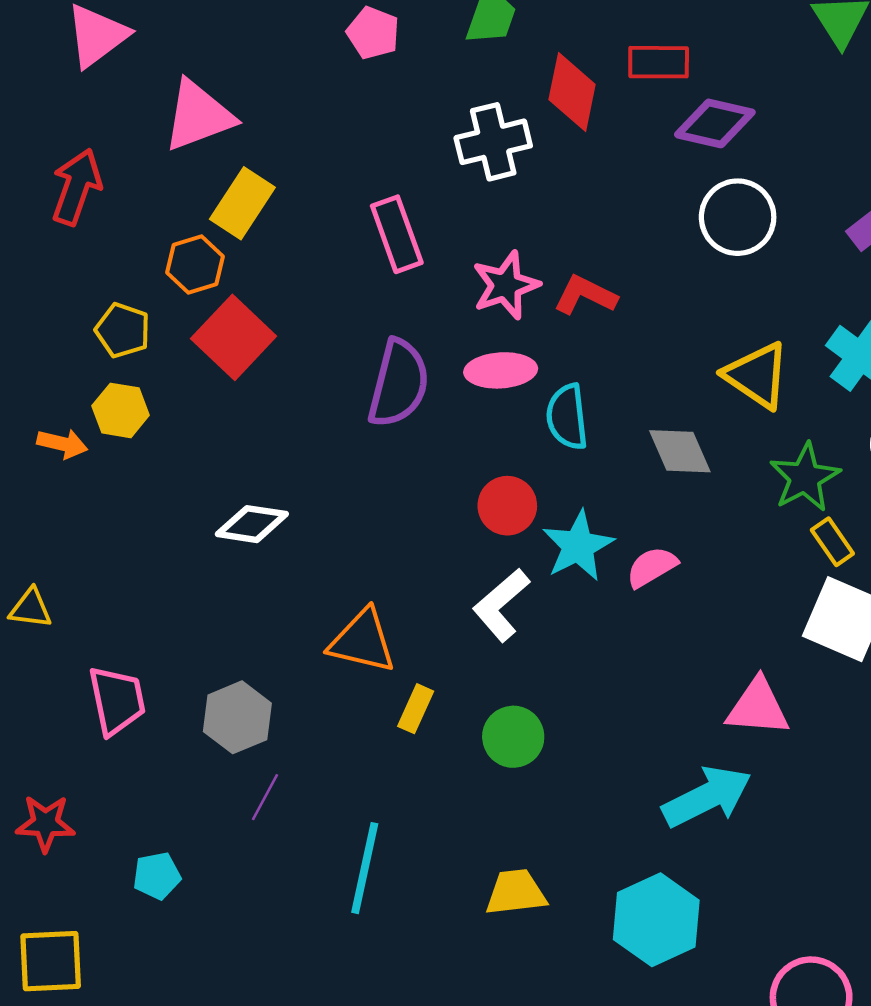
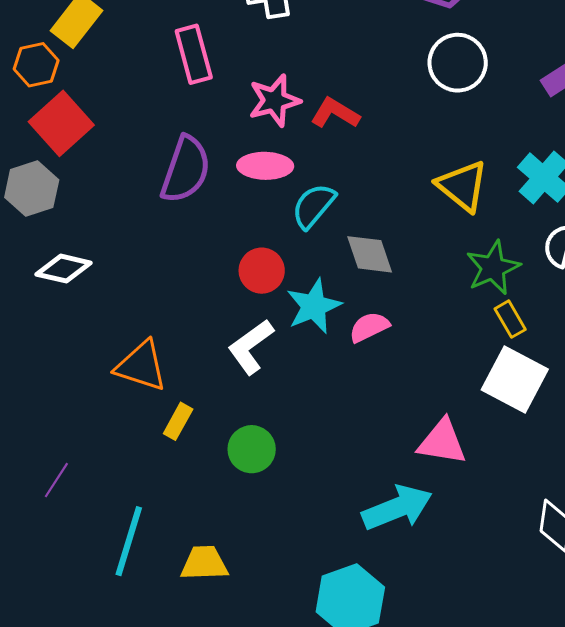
cyan semicircle: (567, 417) -> (313, 206), turned 42
gray diamond: (680, 451) -> (370, 254), moved
gray hexagon: (237, 717) -> (32, 189), moved
yellow trapezoid: (516, 892) -> (204, 563), moved

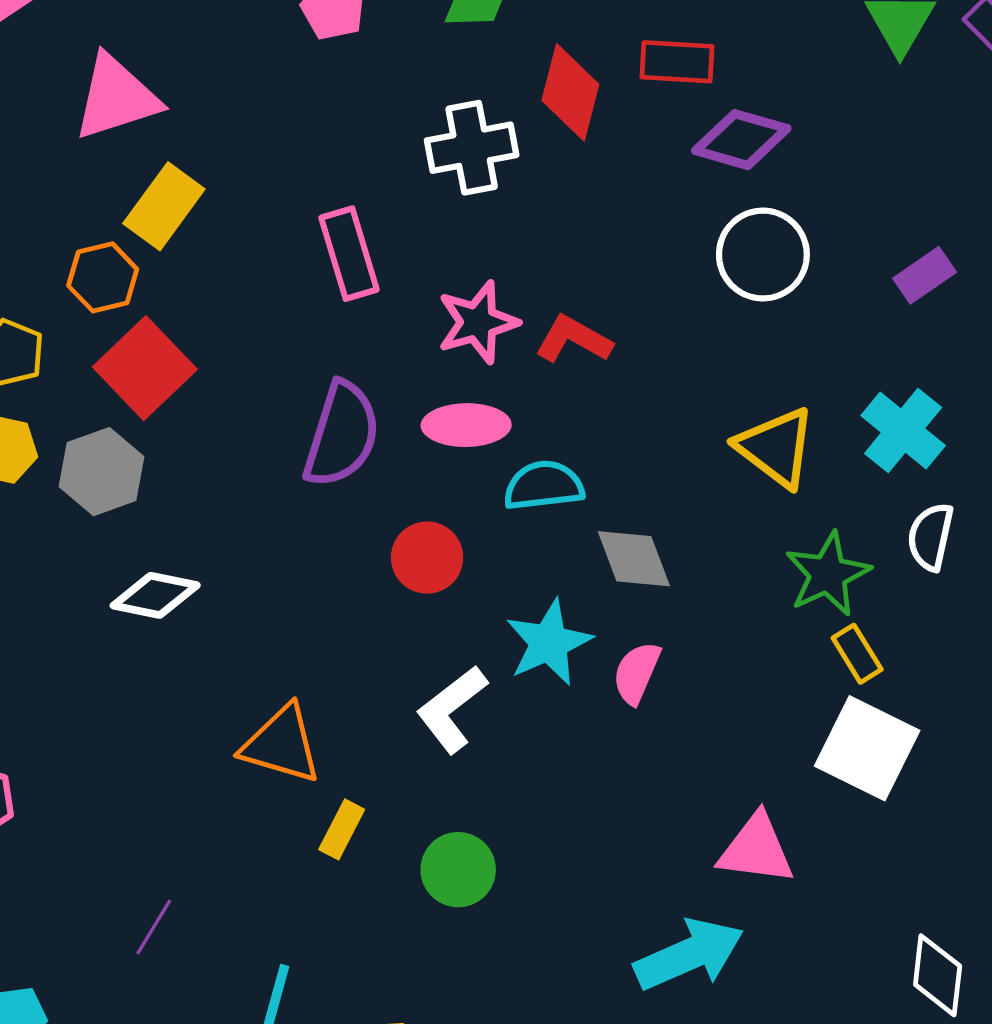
cyan semicircle: (313, 206) -> (544, 486), turned 45
red circle: (262, 271) -> (427, 558), moved
pink semicircle: (369, 327) -> (637, 673), turned -39

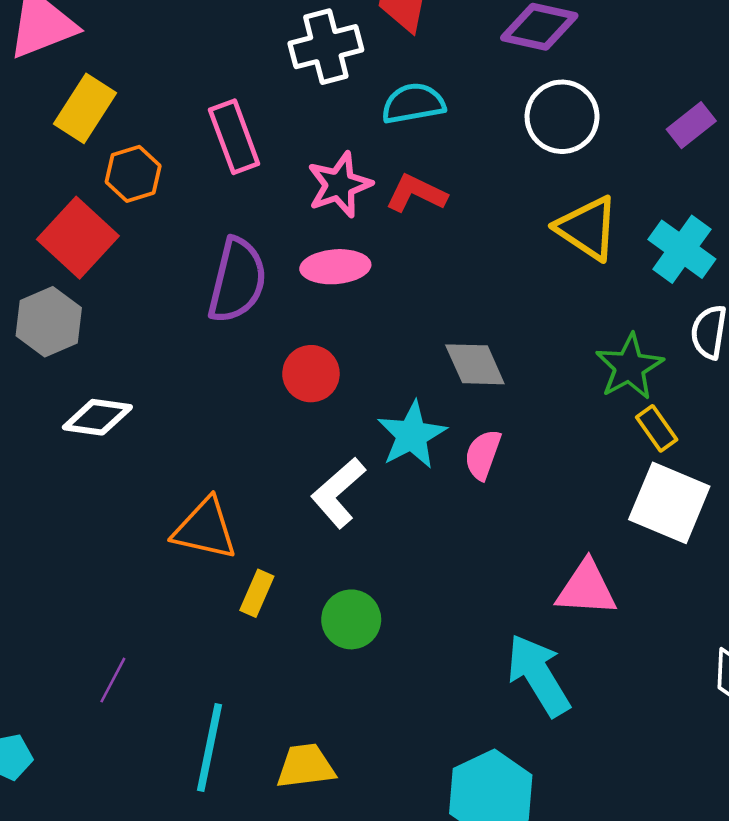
orange hexagon: (103, 277) -> (133, 174), moved
yellow triangle: (776, 447) -> (587, 228), moved
cyan semicircle: (544, 486) -> (413, 103), moved
cyan arrow: (689, 954) -> (538, 675), turned -94

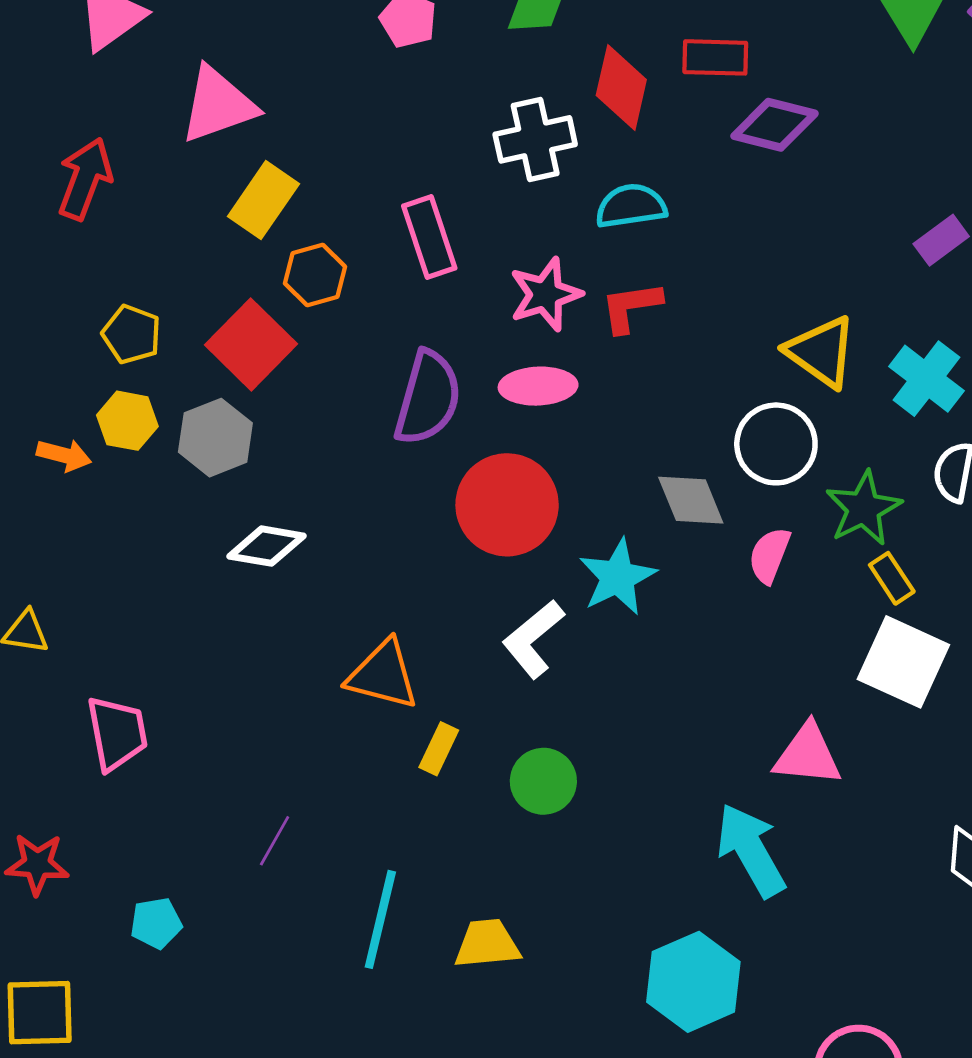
white circle: (562, 117) -> (776, 444), moved
red L-shape: (416, 193) -> (631, 307), turned -36
red circle: (311, 374) -> (507, 505), size x1.6
pink semicircle: (483, 455) -> (769, 555), moved

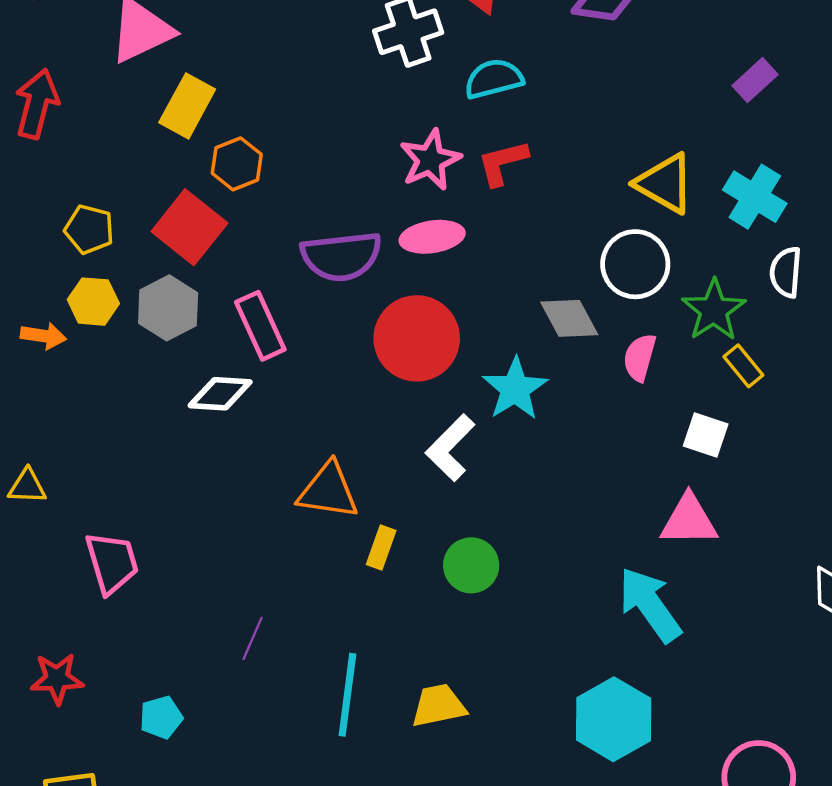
pink rectangle: (429, 237) -> (260, 326), moved
purple semicircle: (428, 398) -> (341, 256), turned 74
white square: (903, 662) -> (706, 435), moved, size x0.6

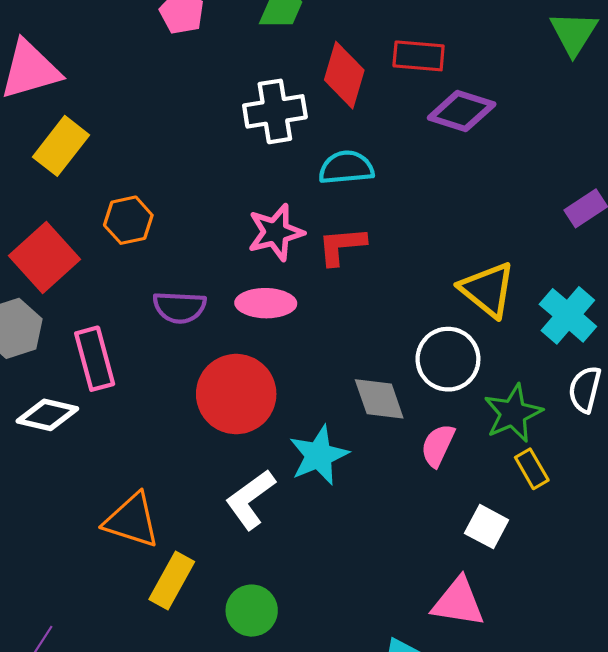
orange hexagon: (237, 164) -> (128, 220), moved
purple semicircle: (341, 256) -> (179, 307), size x0.7
yellow rectangle: (381, 547) -> (172, 580), size x1.4

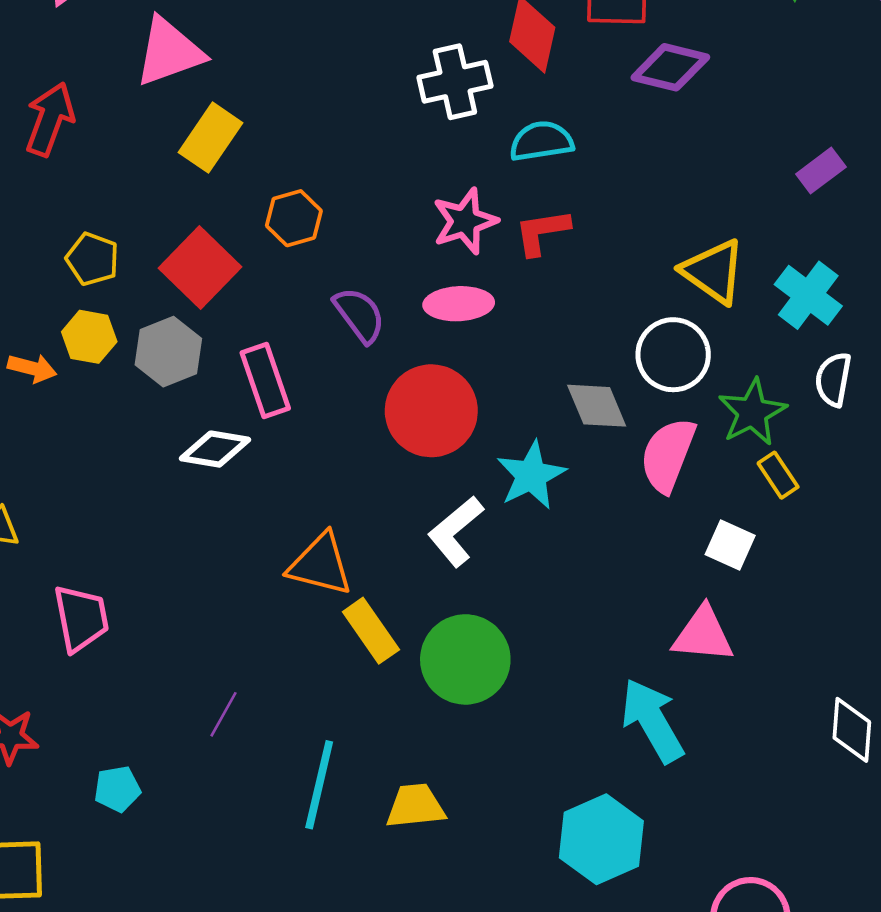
purple semicircle: (179, 307) -> (359, 315), turned -126
pink semicircle: (438, 445) -> (668, 455), size x1.5
yellow rectangle: (172, 580) -> (371, 631), turned -60
green circle: (252, 611) -> (465, 659), size x1.5

